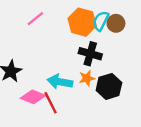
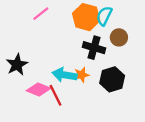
brown circle: (116, 23) -> (119, 37), moved
orange star: (87, 78) -> (82, 75), moved

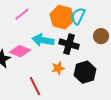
brown circle: (119, 37) -> (101, 36), moved
cyan arrow: (65, 75) -> (43, 40), moved
pink diamond: (39, 90) -> (20, 51), moved

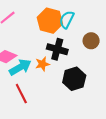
cyan arrow: (43, 40) -> (20, 67), moved, turned 140
orange star: (58, 68) -> (42, 64), moved

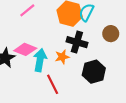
cyan arrow: (20, 67) -> (40, 60), turned -50
red line: (21, 94) -> (53, 84), moved

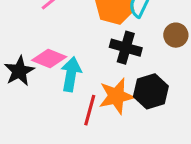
orange star: (62, 57) -> (116, 96), moved, size x1.6
red line: (53, 84) -> (90, 110), turned 42

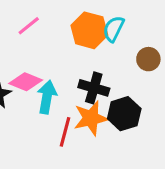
black cross: (126, 48) -> (94, 88), moved

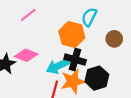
orange hexagon: (89, 30) -> (72, 35), moved
cyan arrow: (47, 97) -> (58, 66), moved, turned -125

